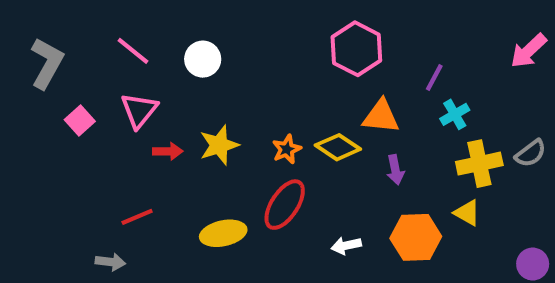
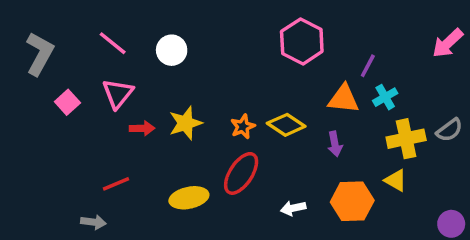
orange triangle: (381, 116) -> (344, 99), moved

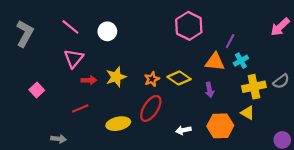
pink square: (67, 102) -> (37, 90), moved
red line: (116, 184) -> (80, 108), moved

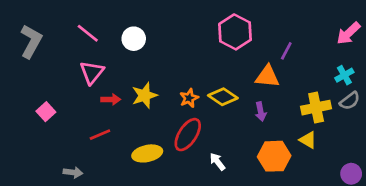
cyan cross: (241, 61) -> (344, 75), moved
white arrow: (183, 130) -> (217, 162), moved, turned 64

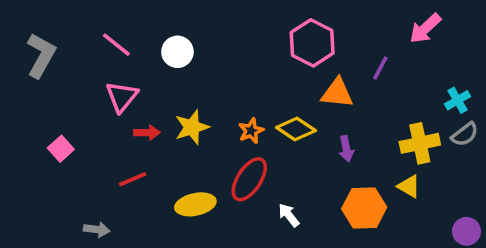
pink arrow: (348, 33) -> (425, 28), moved
orange triangle: (267, 76) -> (337, 93), moved

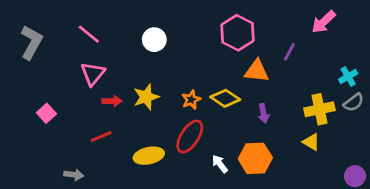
white circle: (177, 52) -> (154, 40), moved
orange hexagon: (364, 208) -> (255, 158), moved

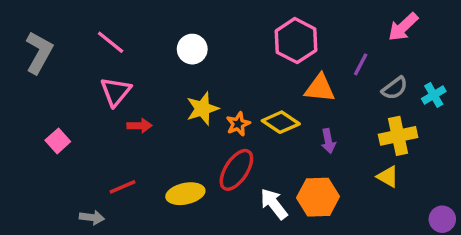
yellow star: (146, 97) -> (202, 109), moved
gray semicircle: (354, 102) -> (395, 88), moved
red line: (101, 137) -> (122, 187), moved
white arrow: (220, 164) -> (274, 204), size x1.4

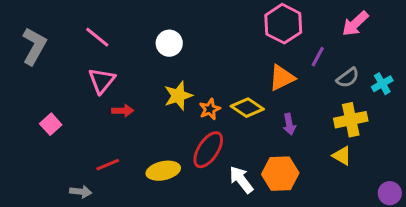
pink hexagon: (296, 41) -> (283, 24), moved
orange triangle: (320, 88) -> (282, 78), turned -32

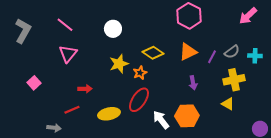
pink arrow: (355, 24) -> (248, 16), moved
purple line: (318, 57) -> (212, 57), moved
cyan cross: (382, 84) -> (255, 56), turned 32
yellow diamond: (247, 108) -> (153, 53), moved
red arrow: (123, 111) -> (85, 89), moved

